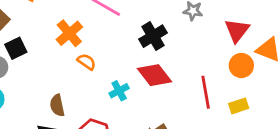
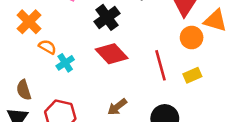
cyan cross: (119, 91) -> (65, 63), moved

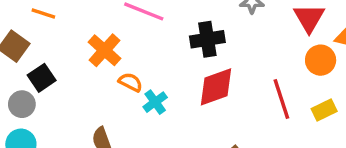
black cross: (107, 17) -> (207, 39), turned 30
red diamond: (112, 54) -> (216, 87), turned -64

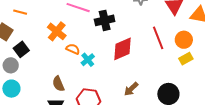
black cross: (207, 39) -> (105, 20), moved
orange circle: (321, 60) -> (184, 40), moved
red line: (281, 99) -> (158, 38), moved

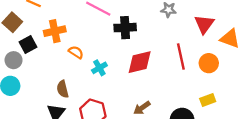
orange cross: (57, 31) -> (55, 31), moved, turned 30
orange semicircle: (73, 49) -> (76, 52), moved
yellow rectangle: (186, 59) -> (208, 100), moved

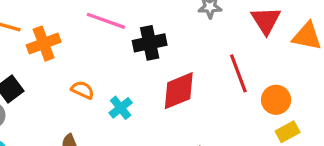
orange cross: (55, 31) -> (44, 44), moved
orange circle: (209, 63) -> (276, 100), moved

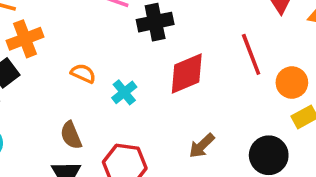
orange cross: (44, 44) -> (25, 39), moved

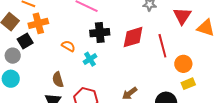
black cross: (155, 22) -> (100, 33), moved
red diamond: (187, 73) -> (133, 37), moved

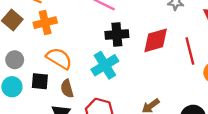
black square: (25, 41) -> (40, 81), moved, turned 35
orange semicircle: (68, 46) -> (59, 58), moved, size x1.6
cyan cross: (90, 59) -> (105, 65), size x1.6

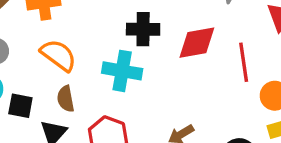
cyan cross: (105, 65) -> (122, 71), turned 36
black square: (40, 81) -> (20, 106), moved

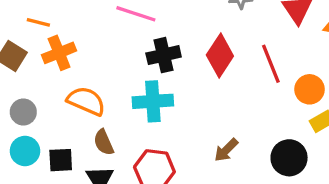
red diamond: (197, 43) -> (220, 55), turned -33

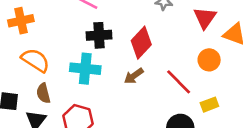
red line: (271, 64) -> (179, 82), moved, turned -32
orange circle: (310, 89) -> (209, 60), moved
brown arrow: (226, 150) -> (134, 76), moved

